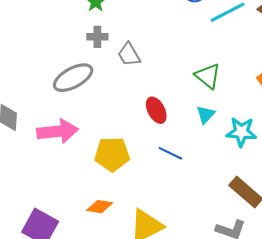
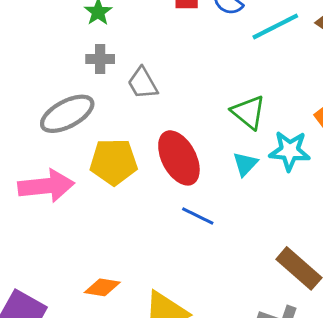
red ellipse: (156, 110) -> (179, 158), size x1.5
cyan star: (241, 132) -> (290, 151), moved
yellow pentagon: (112, 154) -> (114, 162), moved

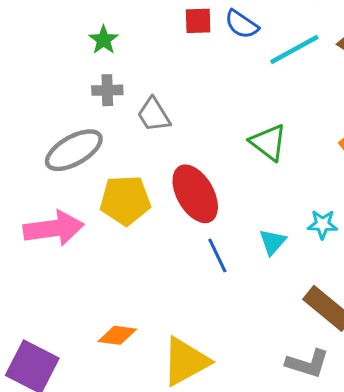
cyan star: (290, 151) -> (323, 224), moved, size x0.7
cyan triangle: (245, 164) -> (273, 242), moved
blue line: (198, 216) -> (217, 256), turned 40

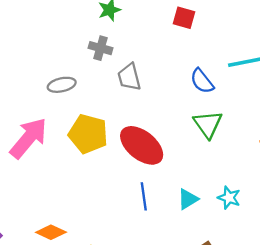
blue semicircle: (242, 24) -> (202, 81), moved
gray ellipse: (74, 150) -> (62, 85), size x0.6
red ellipse: (195, 194) -> (142, 145), turned -39
pink arrow: (54, 228) -> (28, 138), turned -60

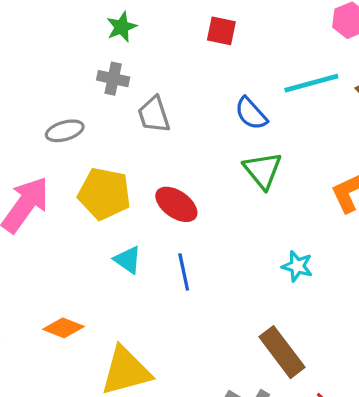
red ellipse: (142, 145) -> (176, 204), size x0.7
cyan triangle: (188, 199) -> (128, 260), moved, turned -50

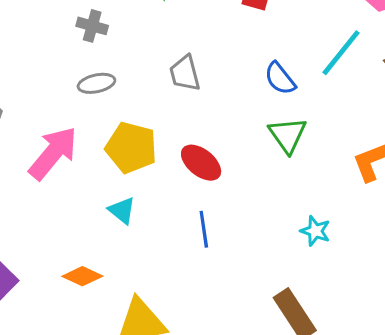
gray cross: (113, 79) -> (92, 26), moved
cyan line: (311, 83) -> (341, 53), turned -40
cyan triangle: (128, 260) -> (122, 211), moved

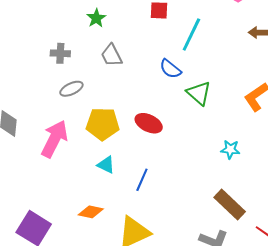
cyan line: (341, 53) -> (191, 35), moved
gray trapezoid: (185, 73) -> (112, 55), moved
blue semicircle: (280, 79) -> (170, 69), moved
blue line: (204, 229) -> (142, 180), moved, turned 45

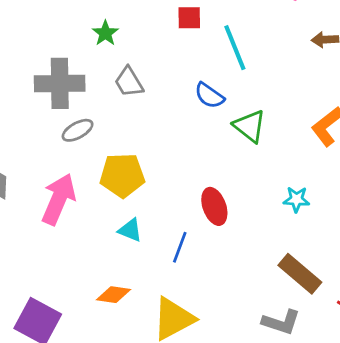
cyan line: (191, 35) -> (235, 48), turned -44
gray cross: (60, 53) -> (60, 83), size x1.8
red ellipse: (149, 123) -> (214, 206), moved, turned 48

